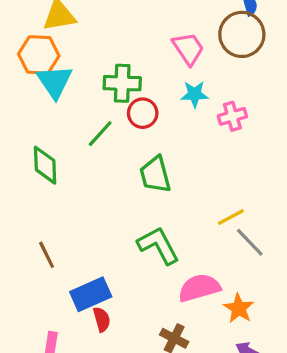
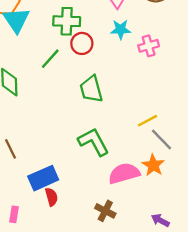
orange star: (239, 308) -> (153, 165), moved

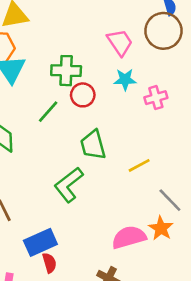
yellow line: (147, 121) -> (139, 165), moved
green L-shape: (94, 142) -> (69, 185), moved, turned -100

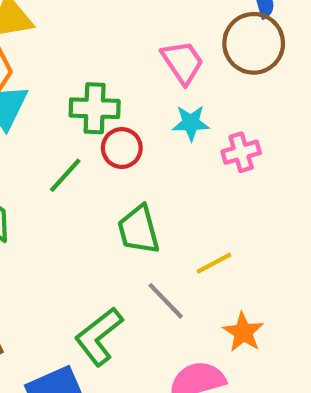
green L-shape: (69, 185) -> (99, 336), moved
gray line: (170, 200) -> (166, 301), moved
orange star: (161, 228) -> (243, 332), moved

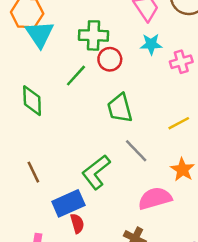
yellow line: (214, 263) -> (179, 123), moved

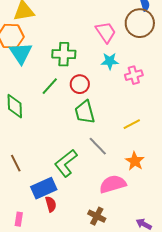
red circle: (110, 59) -> (80, 84), moved

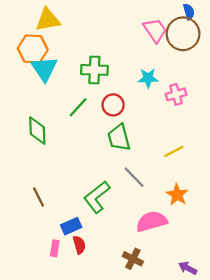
pink trapezoid: (106, 32) -> (155, 30), moved
blue rectangle: (44, 188) -> (71, 226), size x0.7
pink rectangle: (19, 219) -> (55, 248), moved

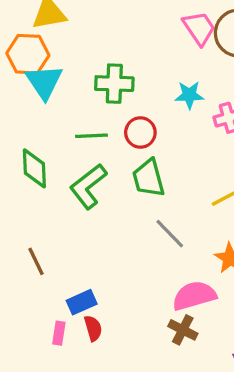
green line: (78, 107) -> (91, 136), turned 45
green L-shape: (97, 197) -> (88, 186), moved
brown cross: (133, 259) -> (183, 330), moved

